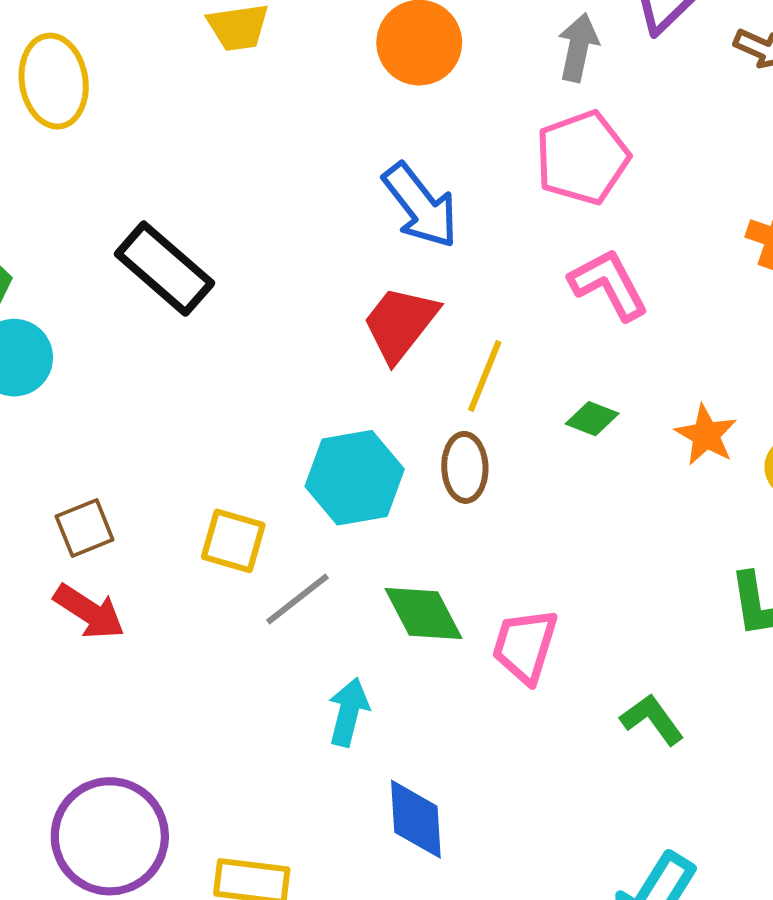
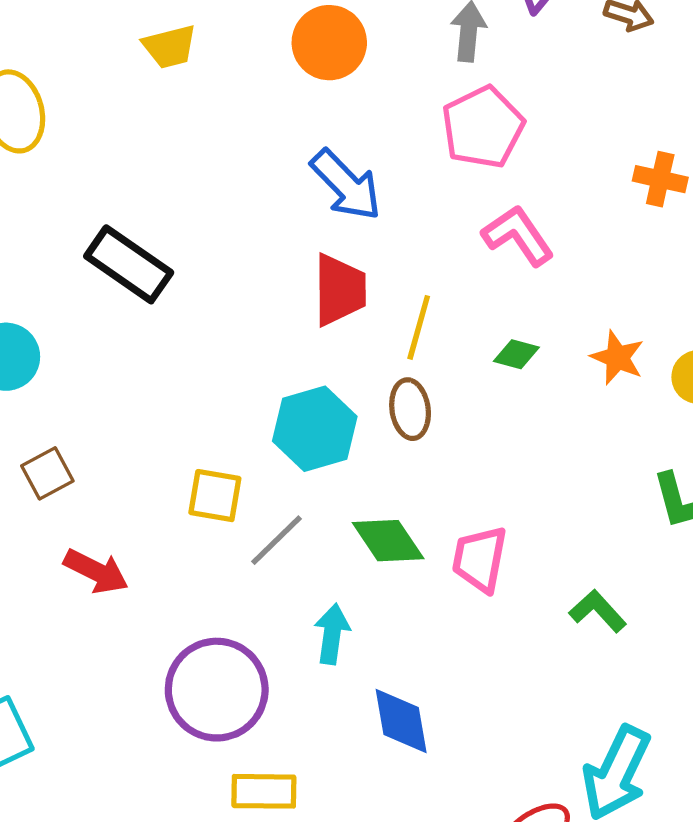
red trapezoid: (400, 324) -> (340, 290), turned 148
brown square: (85, 528) -> (47, 473), moved
purple circle: (110, 836) -> (217, 690), moved

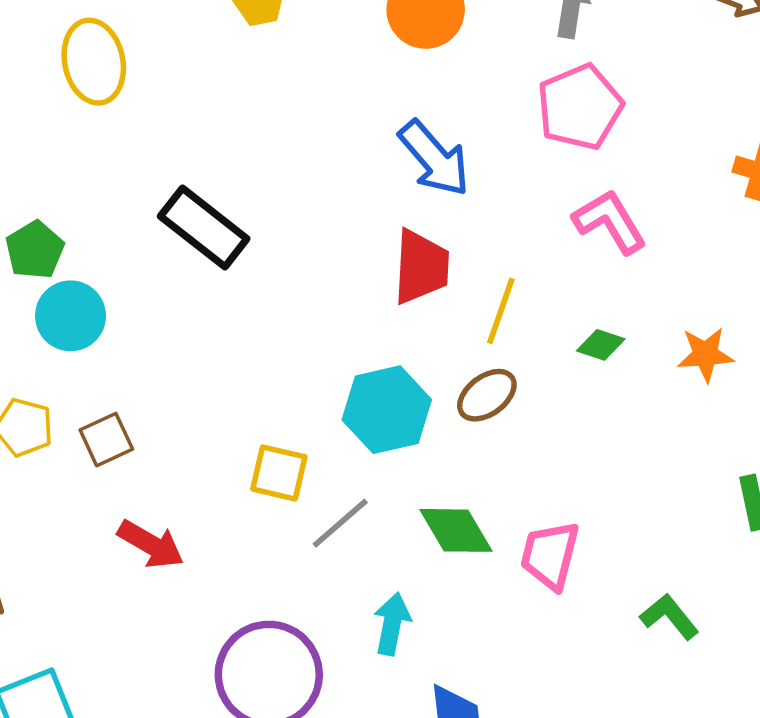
orange star: (617, 358) -> (705, 354), turned -30
brown ellipse: (410, 409) -> (487, 395), turned 58

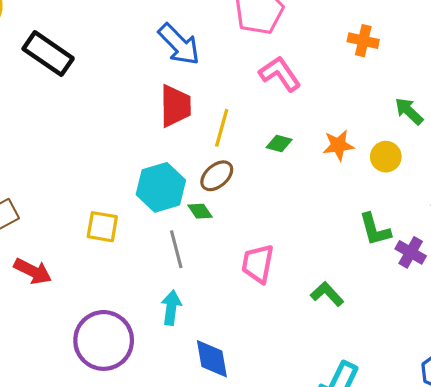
black rectangle: (204, 228) -> (48, 54), moved
gray line: (340, 523) -> (176, 249), moved, turned -60
green diamond: (456, 530) -> (200, 211), moved, size x0.6

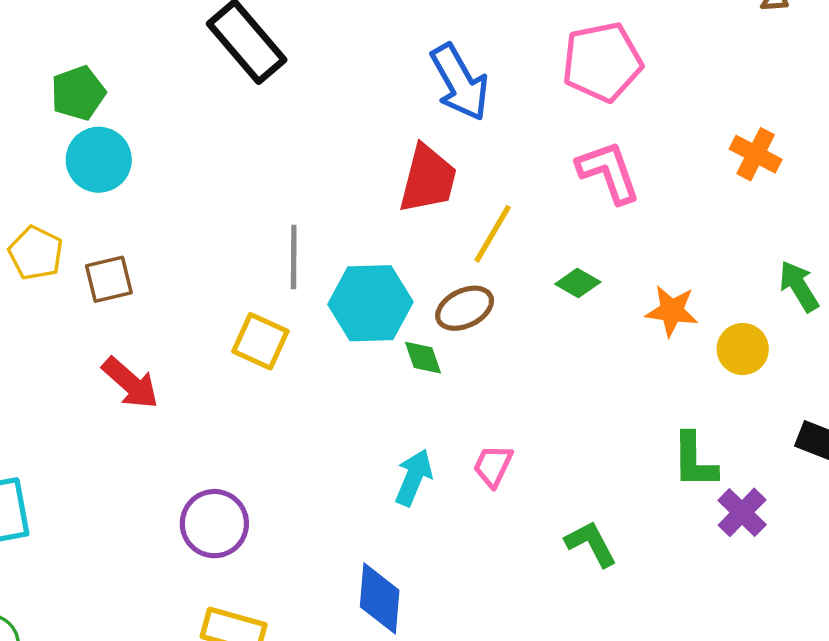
gray line: (176, 249) -> (294, 257), moved
pink trapezoid: (258, 264) -> (493, 466), size x0.7
cyan arrow: (171, 308) -> (414, 477), moved
purple circle: (104, 340) -> (214, 524), size x0.7

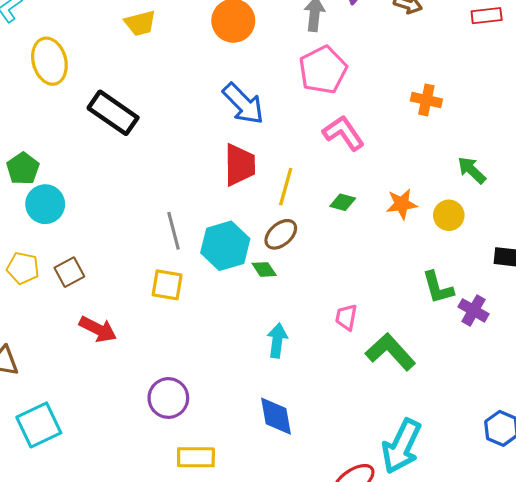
pink trapezoid: (493, 466) -> (346, 317), moved
green L-shape: (591, 544) -> (390, 352), size x1.5

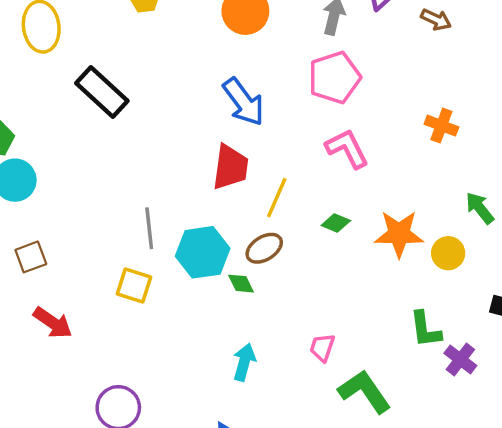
orange star: (402, 204) -> (399, 234), size x1.4

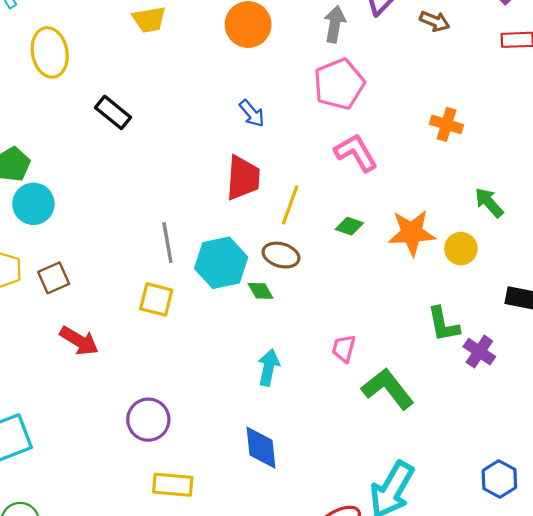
black rectangle: (102, 92) -> (113, 112), size x0.7
blue arrow: (244, 102) -> (252, 113), size x0.6
brown ellipse: (264, 248) -> (281, 255), turned 52

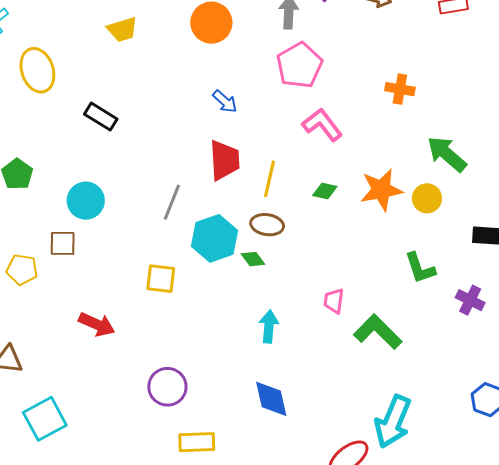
green arrow: (489, 203) -> (447, 154), size x1.4
cyan circle: (33, 204) -> (86, 201), moved
gray line: (167, 243) -> (172, 202), moved, turned 39
brown square: (54, 278) -> (63, 243), moved, turned 32
purple cross: (479, 352) -> (470, 300), moved

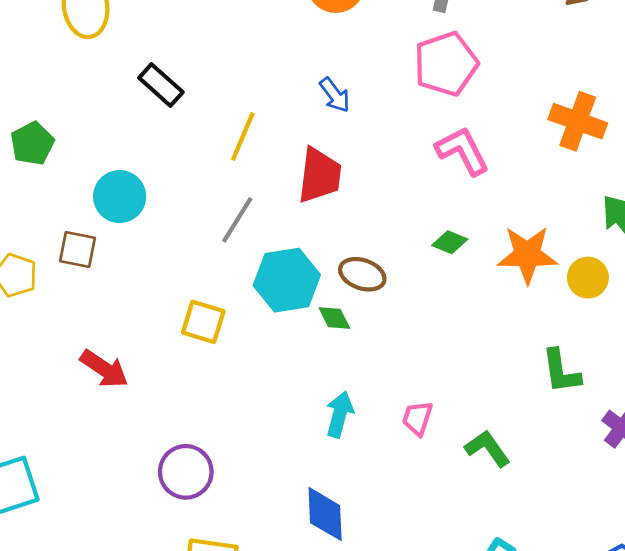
orange cross: (400, 89) -> (578, 121), size x1.4
yellow line: (270, 179) -> (243, 137), moved
pink trapezoid: (334, 301) -> (417, 418), moved
green L-shape: (378, 332) -> (487, 448), size x0.7

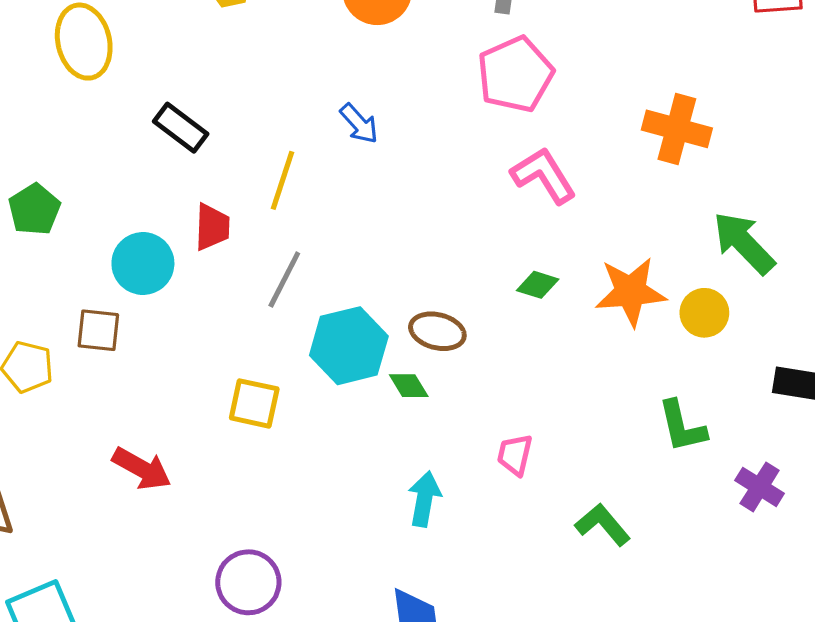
blue arrow: (335, 95) -> (359, 124), moved
red trapezoid: (320, 175) -> (212, 227), moved, size x0.7
pink trapezoid: (417, 418) -> (515, 455), moved

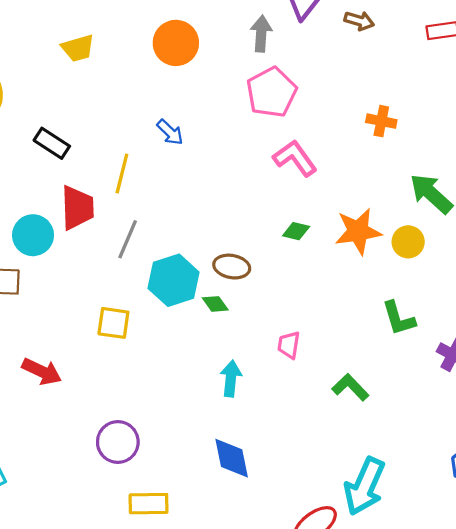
orange cross: (677, 129) -> (381, 121), size x0.7
red trapezoid: (212, 227) -> (77, 208), size x1.4

